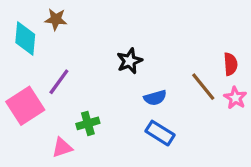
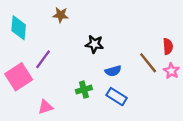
brown star: (56, 19) -> (61, 15), moved
black star: (130, 61) -> (94, 44), turned 30
green cross: (88, 123) -> (84, 90), moved

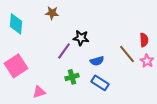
purple line: (43, 59) -> (64, 51), moved

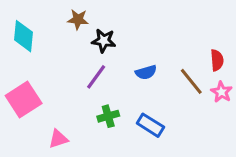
black star: (81, 38) -> (104, 41), moved
blue semicircle: (97, 61) -> (146, 72), moved

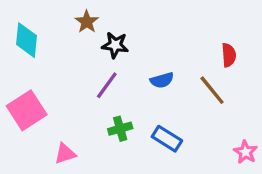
brown star: (78, 19) -> (87, 22), turned 30
red semicircle: (217, 60) -> (229, 55), moved
pink star: (222, 92) -> (245, 152), moved

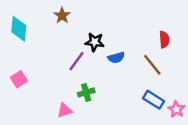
black star: (115, 45) -> (95, 42), moved
pink square: (27, 110) -> (19, 79), size x0.6
blue rectangle: (167, 139) -> (154, 100), moved
pink triangle: (65, 154) -> (65, 110), moved

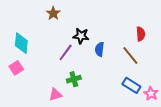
cyan diamond: (19, 29) -> (21, 43), moved
blue semicircle: (116, 58) -> (100, 49), turned 112

